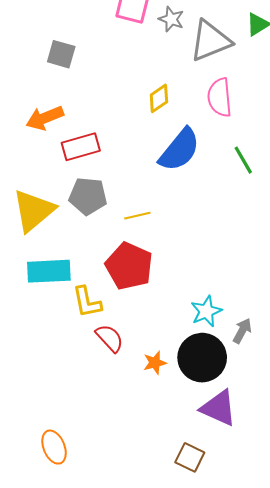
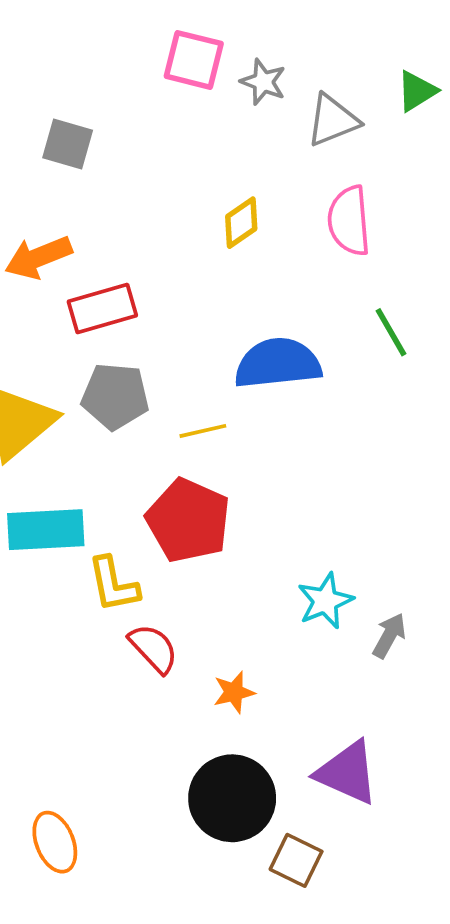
gray triangle: (210, 41) -> (333, 120), size x0.7
blue semicircle: (180, 150) -> (278, 363), moved, turned -135
black circle: (202, 358) -> (232, 798), moved

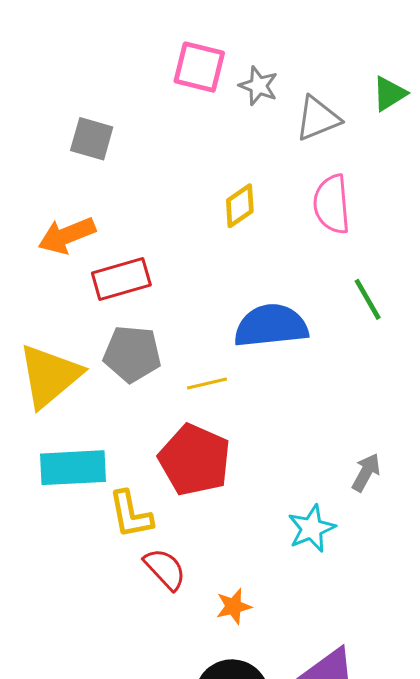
gray arrow: (389, 636) -> (366, 472), moved

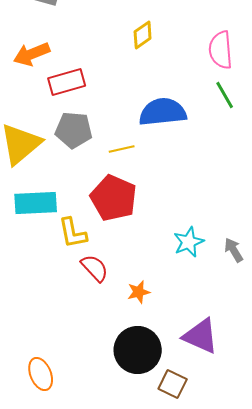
pink semicircle: (332, 204) -> (221, 50), moved
gray arrow: (366, 472) -> (234, 250), moved, turned -60

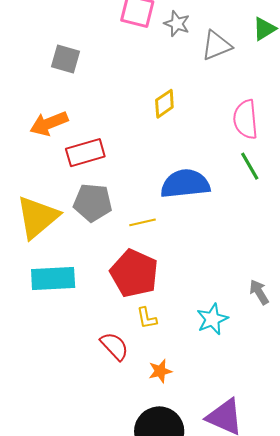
yellow L-shape: (73, 233) -> (147, 318), moved, size x0.7
gray arrow: (234, 250) -> (259, 292), moved

